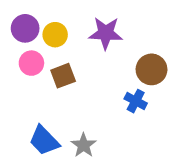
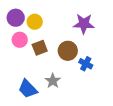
purple star: (106, 33) -> (84, 24), moved
brown circle: (151, 69) -> (68, 51), moved
gray star: (84, 145) -> (53, 81), moved

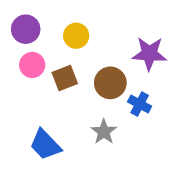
yellow circle: (35, 22) -> (76, 36), moved
purple star: (84, 24) -> (149, 54), moved
gray star: (53, 81) -> (104, 132), moved

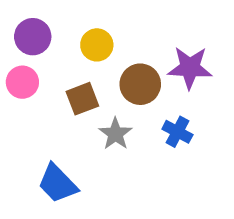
pink circle: (32, 65) -> (22, 82), moved
brown circle: (110, 83) -> (140, 84), moved
gray star: (104, 132) -> (115, 134), moved

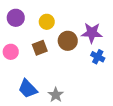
pink circle: (22, 82) -> (11, 52), moved
blue cross: (177, 132) -> (98, 57), moved
gray star: (115, 134) -> (56, 95), moved

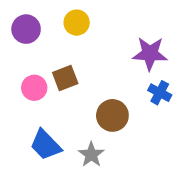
yellow circle: (47, 22) -> (77, 23), moved
brown circle: (68, 41) -> (112, 115), moved
pink circle: (11, 52) -> (34, 88), moved

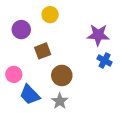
purple circle: (26, 29) -> (21, 30), moved
pink circle: (34, 88) -> (14, 74), moved
brown circle: (112, 115) -> (62, 75), moved

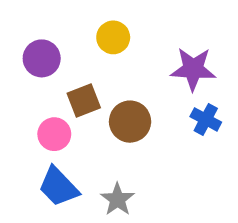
yellow circle: (50, 15) -> (113, 37), moved
pink circle: (14, 74) -> (54, 134), moved
brown circle: (62, 75) -> (130, 122), moved

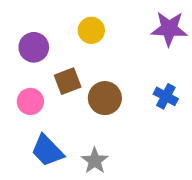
purple star: (193, 69) -> (169, 29), moved
pink circle: (54, 134) -> (30, 101), moved

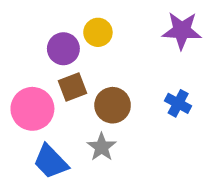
purple circle: (34, 47) -> (63, 49), moved
pink circle: (30, 101) -> (32, 109), size x1.5
gray star: (95, 161) -> (102, 147), moved

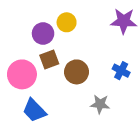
gray star: (102, 147) -> (100, 104), moved, turned -30

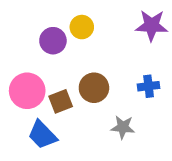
brown square: (49, 60) -> (61, 101), moved
blue cross: (121, 71) -> (149, 86), turned -35

